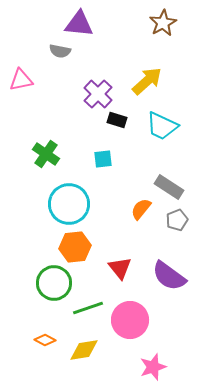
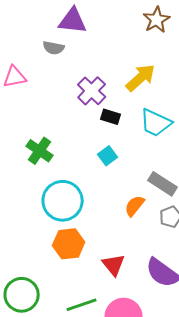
cyan square: (103, 159) -> (108, 156), moved, turned -30
green circle: (54, 283) -> (22, 295), moved

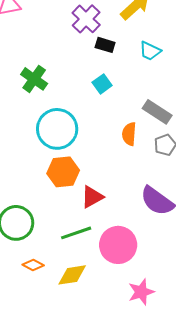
cyan trapezoid: (156, 123) -> (150, 51), size x0.7
orange semicircle: (135, 206) -> (129, 134), turned -35
red triangle: (114, 265) -> (92, 197), moved, turned 40

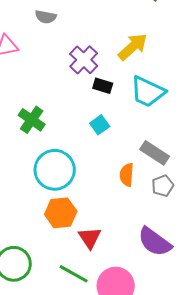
cyan trapezoid: (150, 51) -> (148, 92), size x1.6
red triangle: (92, 197) -> (90, 238), turned -35
green line: (76, 233) -> (74, 274), turned 48

